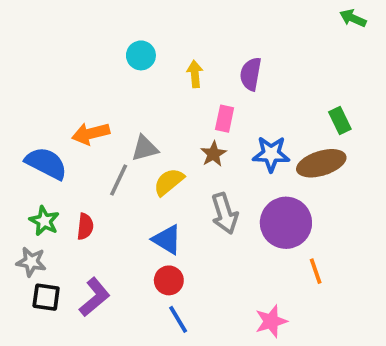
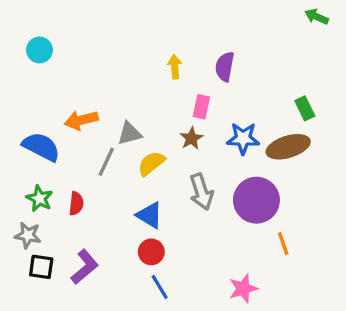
cyan circle: (141, 55) -> (40, 50), moved

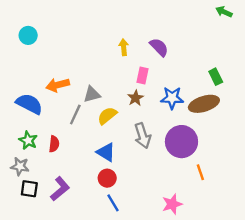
purple semicircle: (225, 67) -> (159, 47), turned 126

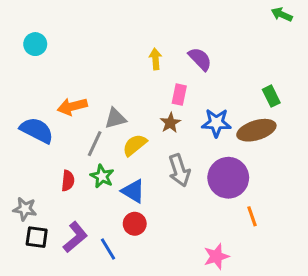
green star: (28, 140) -> (102, 176), moved
blue line: (113, 203) -> (108, 249), moved

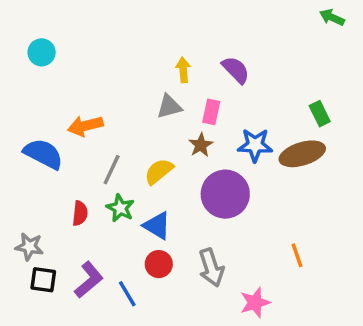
gray triangle: (115, 118) -> (169, 107), moved
gray arrow: (179, 170) -> (211, 268), moved
purple circle: (228, 178) -> (225, 194), moved

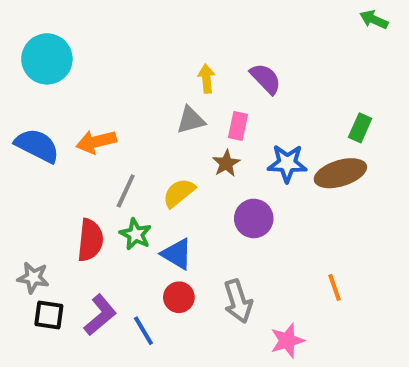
cyan circle: (42, 52) -> (47, 59), size x1.6
green rectangle: (320, 114) -> (360, 128), turned 50
blue semicircle: (43, 154) -> (37, 146), moved
purple circle: (225, 194) -> (254, 218), size x0.7
red semicircle: (80, 213) -> (90, 240), size x1.5

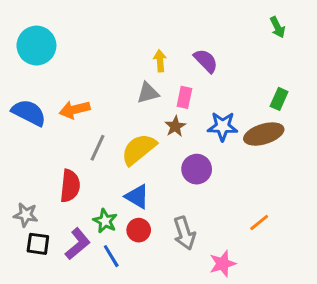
green arrow: (374, 20) -> (277, 27), moved, turned -140
yellow semicircle: (179, 193) -> (139, 149), size x1.4
green star: (136, 234) -> (105, 221), moved
orange line: (334, 287) -> (259, 222), turned 70

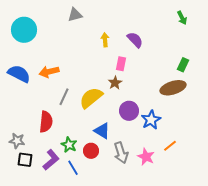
gray triangle: (148, 93) -> (75, 15), moved
blue star: (223, 126) -> (151, 120), moved, turned -30
blue triangle: (137, 197) -> (102, 131), moved
pink star: (223, 264) -> (146, 157), moved, turned -30

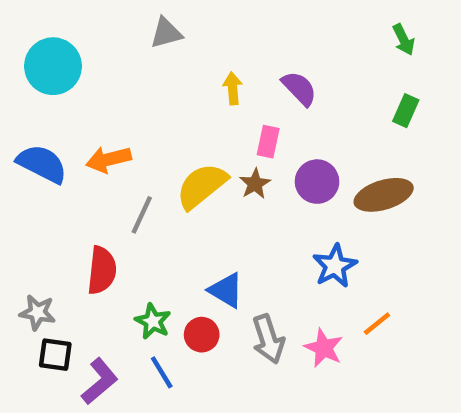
green rectangle: (183, 65) -> (406, 111), moved
yellow semicircle: (91, 98) -> (202, 186), moved
purple circle: (129, 111) -> (317, 182), moved
purple L-shape: (51, 160) -> (100, 381), moved

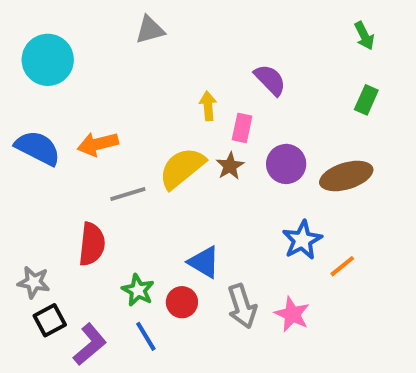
yellow arrow: (233, 88) -> (208, 106), moved
gray line: (142, 215) -> (128, 194), turned 48
orange line: (377, 324) -> (342, 266), moved
black square: (55, 355) -> (50, 320), turned -36

